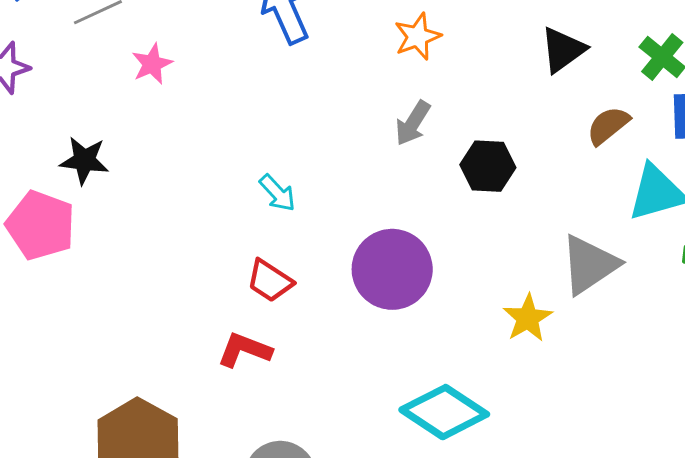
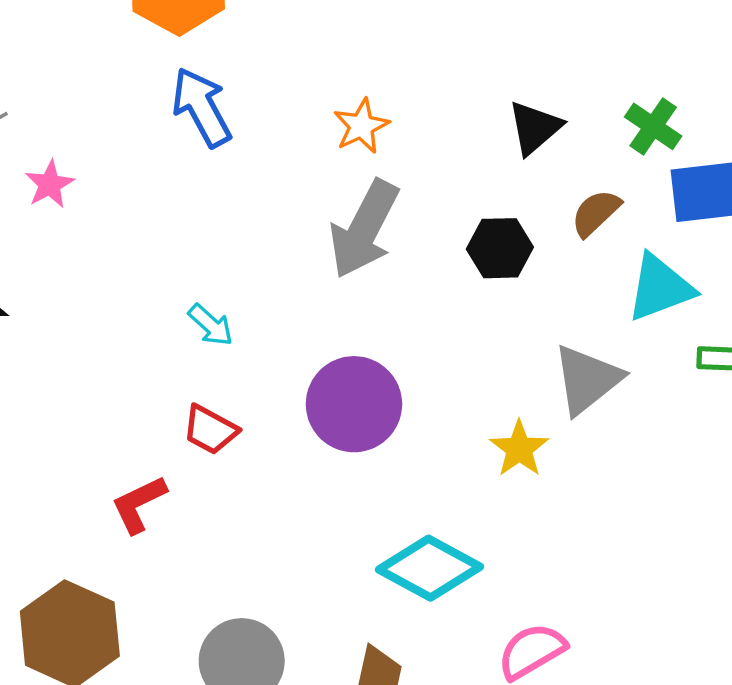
gray arrow: (413, 123) -> (364, 229), size x1.8
black hexagon: (488, 166) -> (500, 248), moved
red L-shape: (244, 350) -> (139, 504), moved, turned -42

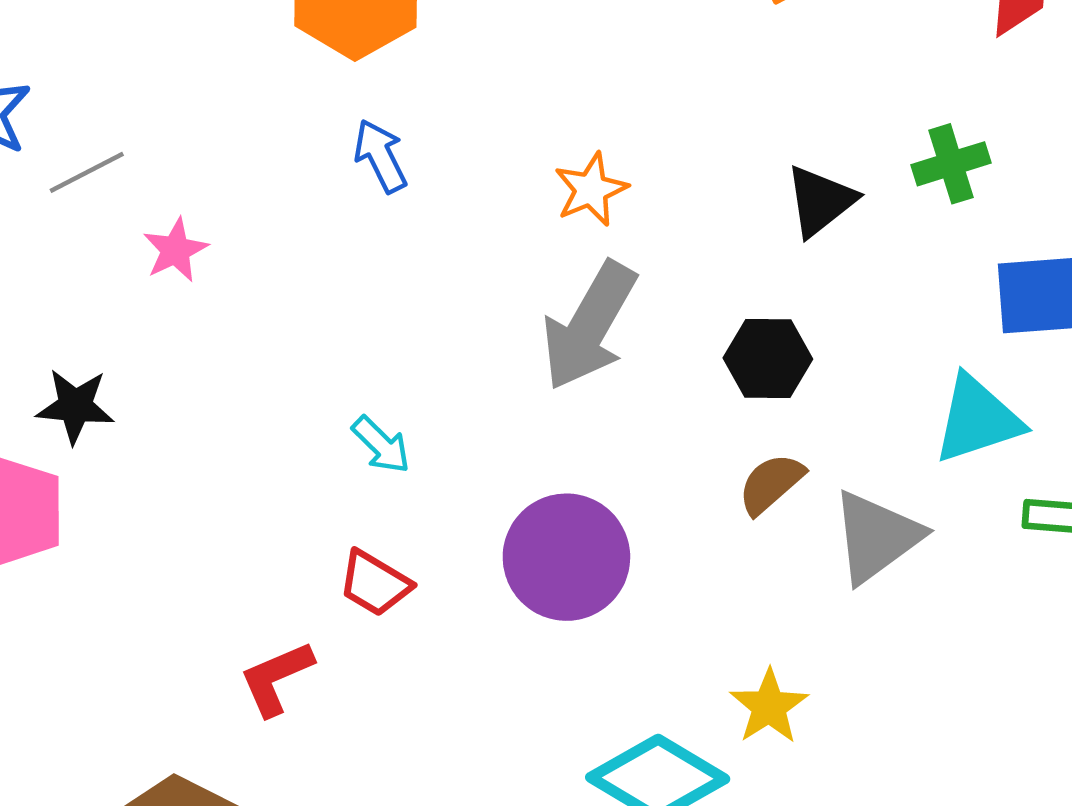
blue arrow: (202, 107) -> (381, 156), size x0.7
green cross: (653, 126) -> (951, 164), moved, turned 36
brown semicircle: (596, 213) -> (771, 484), moved
yellow star: (519, 449) -> (769, 706), moved

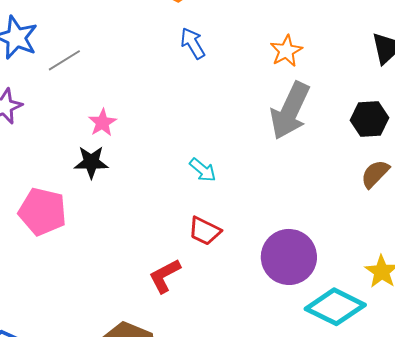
pink star: (175, 250) -> (102, 123), moved
black star: (75, 406) -> (91, 162), moved
purple circle: (566, 557) -> (289, 257), moved

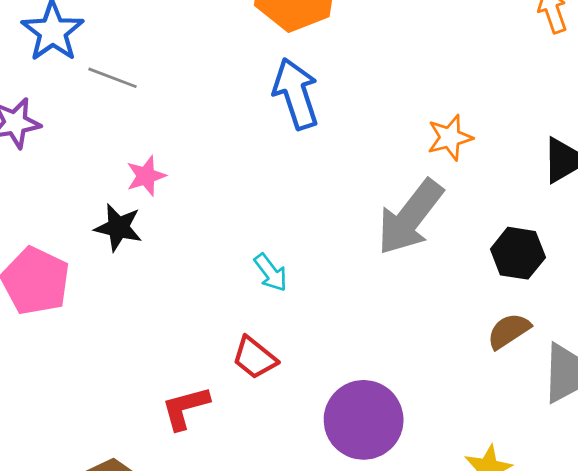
blue arrow: (193, 43) -> (296, 94), size x1.5
orange star: (286, 51) -> (450, 138), moved
gray line: (64, 60) -> (112, 78), turned 40

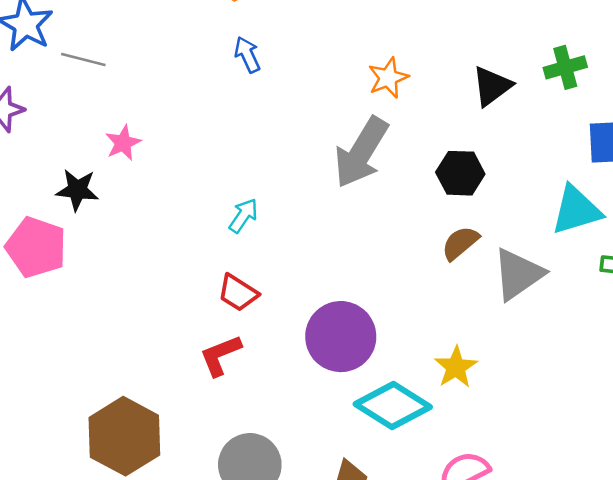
blue arrow: (296, 94) -> (247, 55), size x0.6
black star: (118, 227) -> (77, 190), moved
cyan arrow: (271, 273) -> (243, 216), turned -102
red L-shape: (185, 408) -> (220, 355), moved

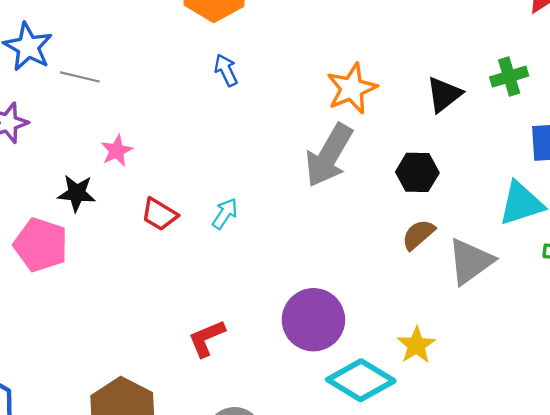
orange star: (388, 78) -> (352, 89), size x1.4
red trapezoid: (238, 293) -> (159, 214), moved

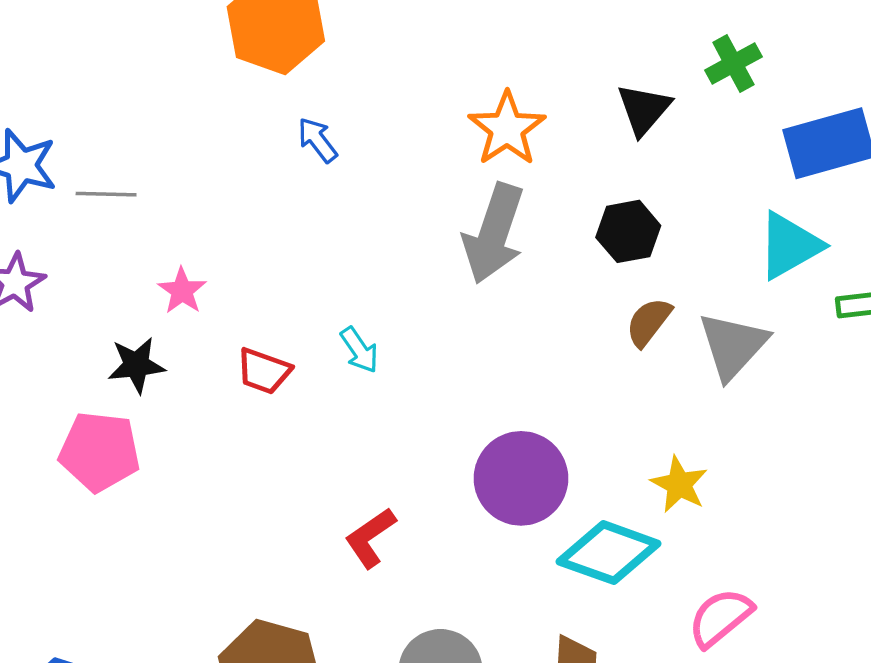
cyan arrow: (225, 214) -> (359, 350), turned 124

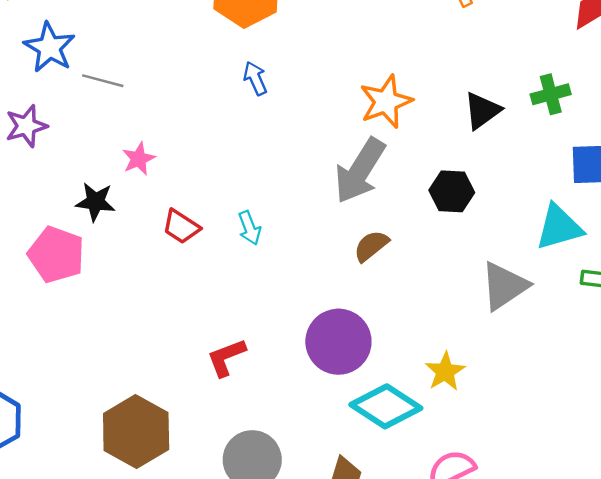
brown semicircle: (649, 322) -> (371, 246), moved

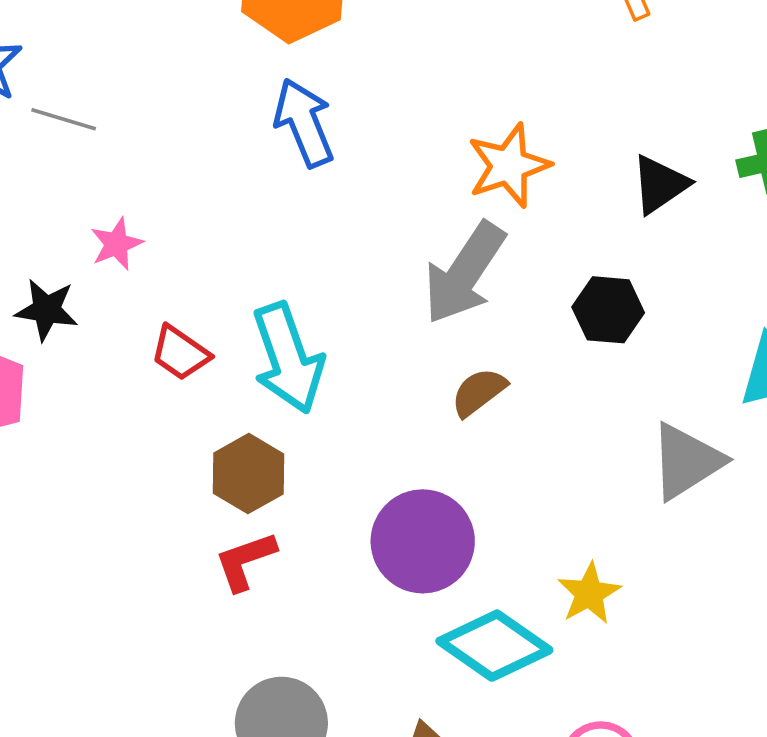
blue arrow: (255, 78) -> (304, 123), size x1.6
cyan arrow: (250, 228) -> (288, 358), size x2.0
brown hexagon: (136, 431) -> (248, 474), moved, size x0.7

